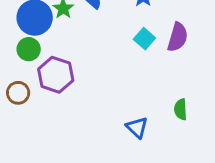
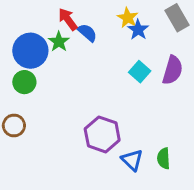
purple hexagon: (56, 75) -> (102, 134), moved
green semicircle: (181, 109) -> (164, 158), moved

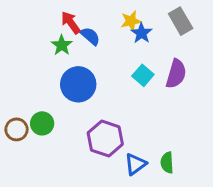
yellow star: (128, 18) -> (131, 21), turned 30
blue circle: (30, 51) -> (78, 84), moved
green circle: (24, 82) -> (42, 123), moved
blue triangle: (132, 160) -> (135, 164), turned 40

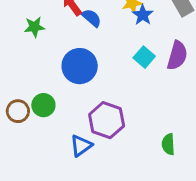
green star: (62, 45) -> (34, 27), moved, turned 30
blue triangle: (135, 164) -> (81, 146), moved

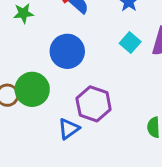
green circle: (43, 105) -> (32, 89), size x1.5

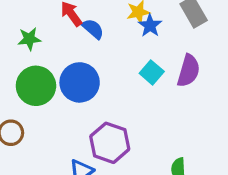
green circle: (32, 89) -> (36, 86), moved

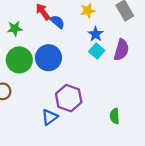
blue star: (150, 25) -> (96, 34), moved

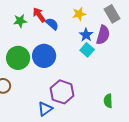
green star: (15, 29) -> (20, 21), moved
purple semicircle: (121, 50) -> (103, 35), moved
green semicircle: (115, 116) -> (108, 101), moved

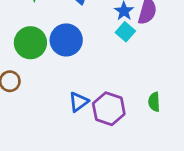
purple hexagon: (62, 92) -> (109, 109), moved
blue triangle: (45, 109) -> (79, 102), moved

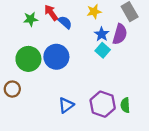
purple hexagon: (109, 109) -> (103, 104), moved

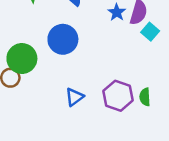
cyan square: (103, 50) -> (150, 32), moved
green circle: (28, 59) -> (22, 59), moved

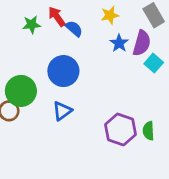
blue triangle: (74, 97) -> (62, 111), moved

